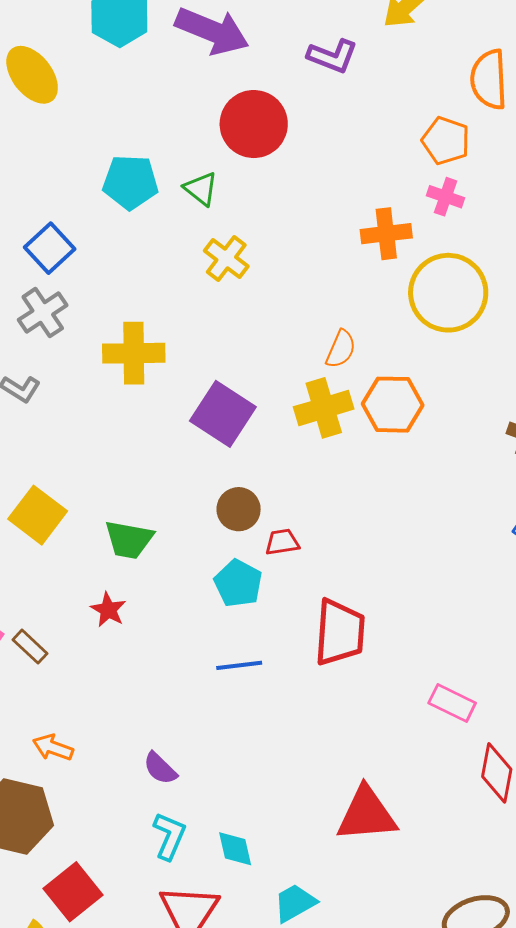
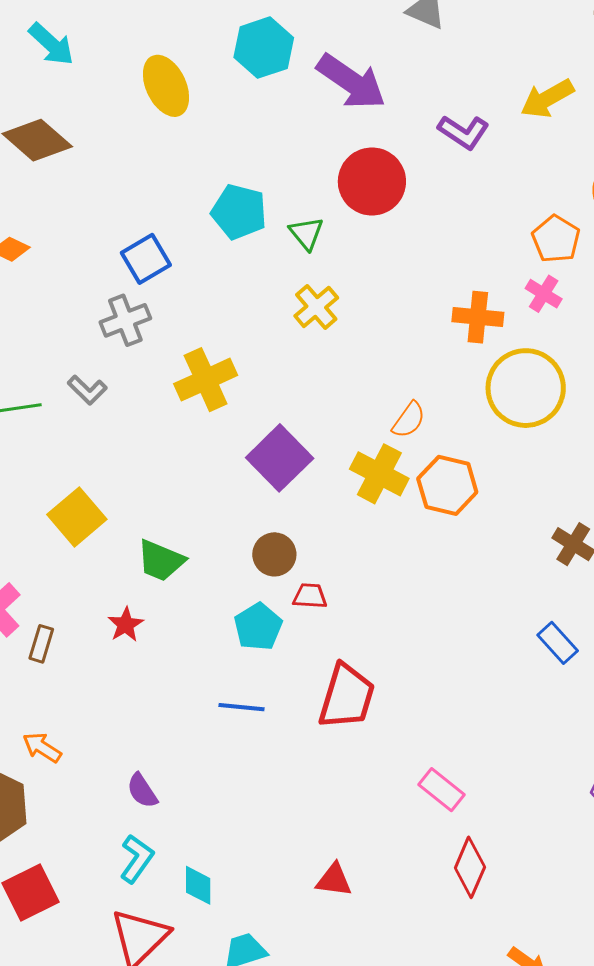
yellow cross: (134, 353) -> (206, 380), turned -36
yellow cross: (324, 408) -> (379, 474), turned 32
brown rectangle: (30, 647) -> (41, 644), turned 51
red triangle: (367, 814) -> (334, 880), size x0.6

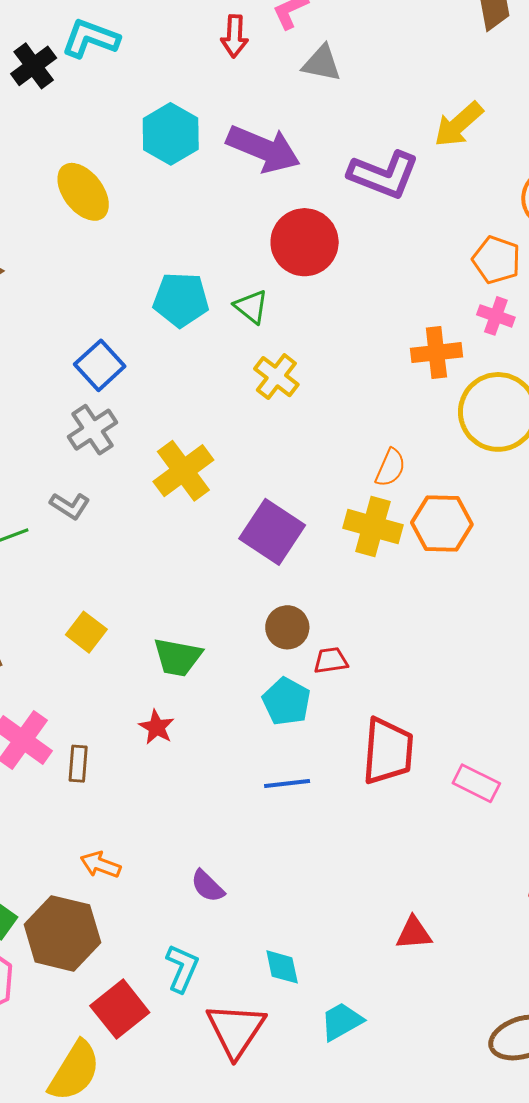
purple L-shape: (463, 132) -> (384, 175), size x1.4
yellow square: (77, 517) -> (86, 632), size x0.7
pink rectangle: (442, 790) -> (476, 783), moved
cyan L-shape: (137, 859) -> (182, 968), moved

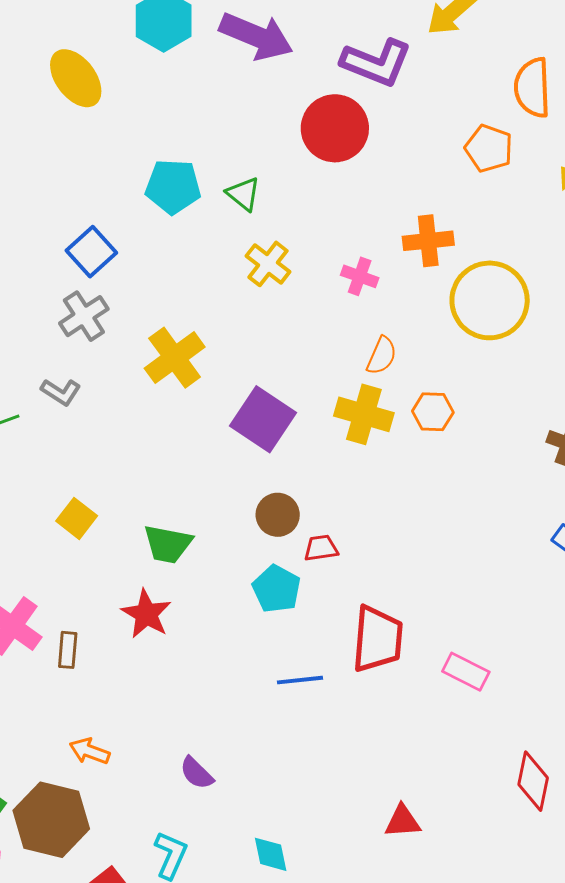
red circle: (305, 242) -> (335, 128), moved
pink cross: (496, 316) -> (360, 276), moved
orange hexagon: (442, 524) -> (433, 412), size x0.7
red star: (157, 727) -> (146, 614), size x1.4
blue line: (287, 784) -> (300, 680), moved

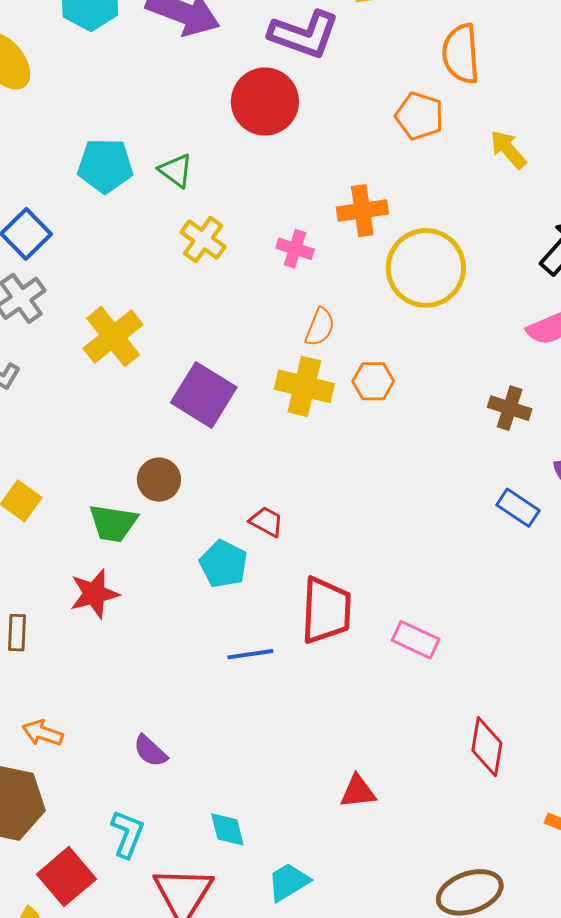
brown circle: (278, 515) -> (159, 480), moved
red trapezoid: (321, 548) -> (266, 522), turned 39
red star: (146, 614) -> (94, 594), turned 30

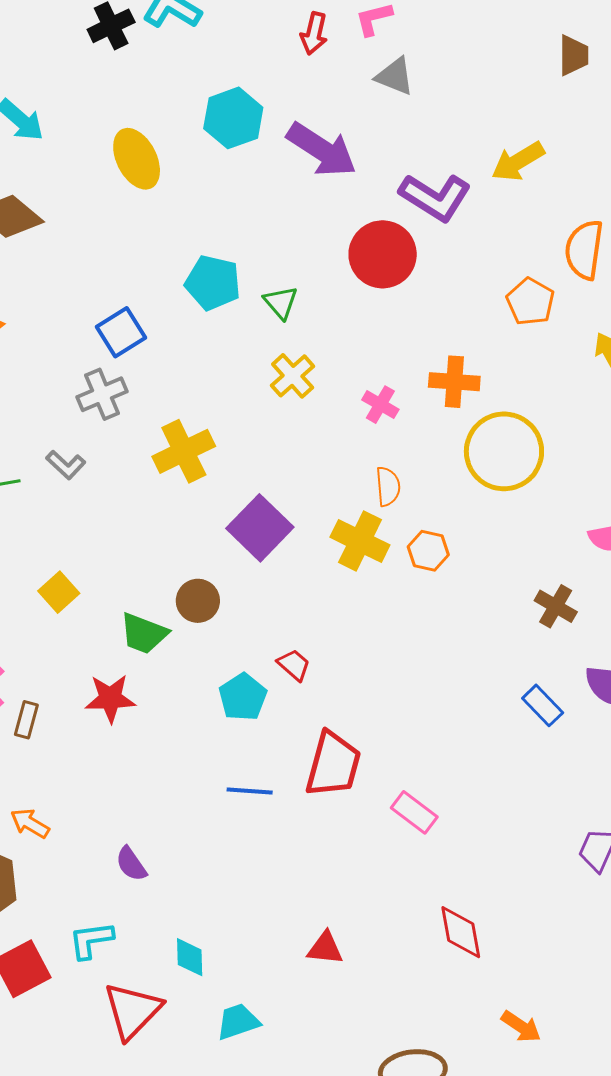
orange semicircle: (320, 327) -> (388, 486), turned -39
red diamond: (487, 747) -> (461, 932), turned -32
cyan L-shape: (127, 834) -> (91, 940), turned -132

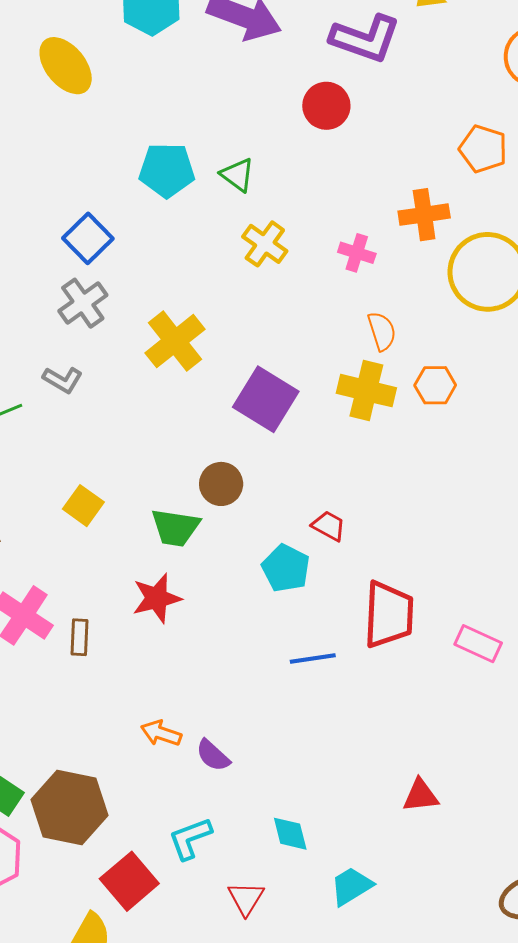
red circle: (383, 254) -> (326, 106), size x0.7
orange pentagon: (530, 302) -> (483, 149), moved
orange arrow: (30, 823) -> (161, 733), moved
red triangle: (132, 1011) -> (246, 898), size x0.6

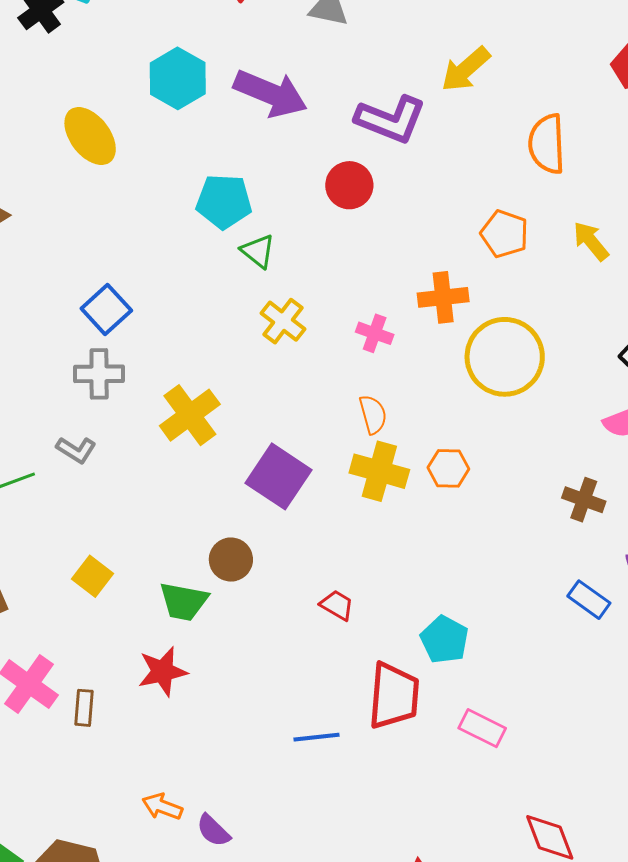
cyan pentagon: (167, 170) -> (224, 201), moved
gray cross: (83, 303) -> (99, 374), turned 33
orange semicircle: (382, 331) -> (373, 414), moved
cyan pentagon: (286, 568) -> (444, 640), moved

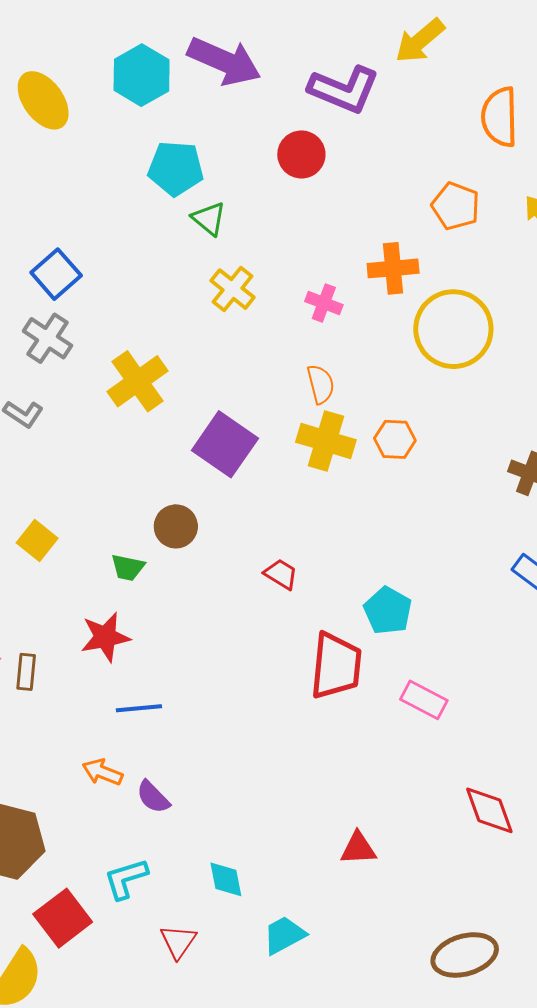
cyan hexagon: (178, 78) -> (142, 75), moved
gray cross: (99, 374) -> (48, 338), turned 33
green trapezoid: (184, 602) -> (128, 568), size x0.7
blue line: (316, 737) -> (139, 708), moved

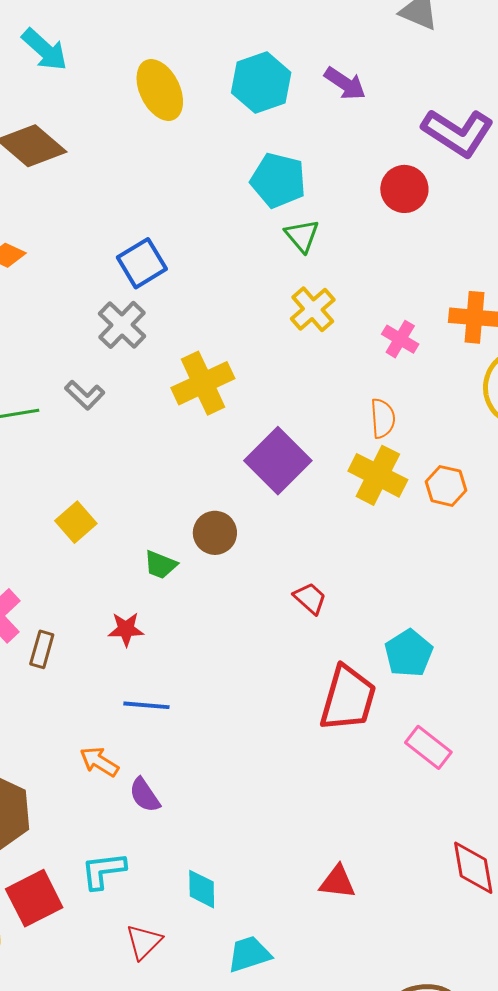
purple arrow: (224, 61) -> (345, 84), size x0.6
red star: (105, 637) -> (126, 629), size x0.7

